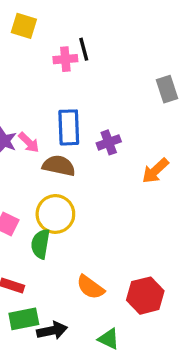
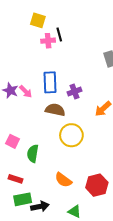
yellow square: (24, 26) -> (38, 20), moved
brown semicircle: (59, 166) -> (55, 110), moved
yellow circle: (55, 214) -> (71, 135), moved

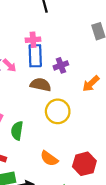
pink cross: (48, 41) -> (33, 40), moved

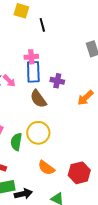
purple cross: (61, 65) -> (57, 81), turned 32
brown semicircle: (41, 85) -> (38, 99), turned -138
yellow circle: (58, 111) -> (38, 133), moved

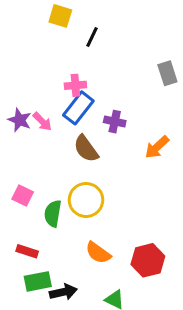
black line: (42, 25) -> (92, 37), turned 40
blue rectangle: (33, 72) -> (78, 108), turned 40

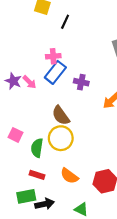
brown semicircle: (86, 149) -> (61, 116), moved
red rectangle: (27, 251) -> (37, 175), moved

